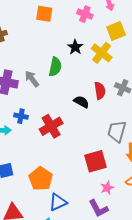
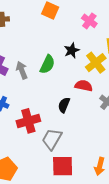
red semicircle: (100, 91) -> (84, 86), moved, turned -84
black semicircle: (81, 102) -> (64, 105), turned -112
gray trapezoid: (117, 131) -> (52, 139), moved

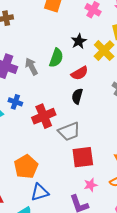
red semicircle: (84, 86) -> (80, 73), moved, turned 144
gray trapezoid: (52, 139) -> (69, 131), turned -135

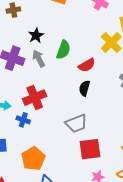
black star: (79, 41) -> (36, 35), moved
blue cross: (15, 102) -> (23, 120), moved
red cross: (44, 116) -> (35, 98), moved

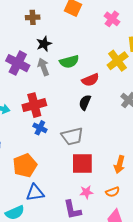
brown cross: (13, 10) -> (33, 17), moved
green semicircle: (63, 50) -> (69, 62), turned 48
blue cross: (23, 120) -> (40, 128), moved

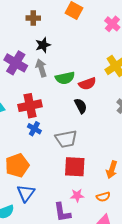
green semicircle: (69, 62) -> (65, 78), moved
black semicircle: (85, 102) -> (81, 106), turned 126
blue triangle: (35, 193) -> (26, 193), turned -48

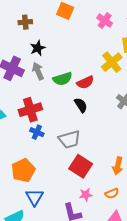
red square: (75, 167) -> (81, 166), turned 35

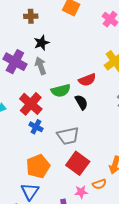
green semicircle: (63, 79) -> (61, 91), moved
red cross: (30, 110) -> (31, 104), turned -35
orange pentagon: (23, 170) -> (38, 166), moved
orange semicircle: (112, 193) -> (99, 184), moved

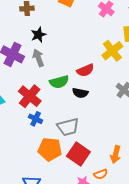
black semicircle: (81, 102) -> (80, 93), turned 133
orange pentagon: (38, 166) -> (50, 149), moved, turned 30

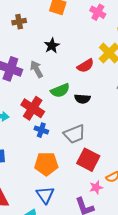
black star: (38, 35) -> (52, 46), moved
red semicircle: (85, 70) -> (85, 66), moved
orange pentagon: (50, 149) -> (46, 164), moved

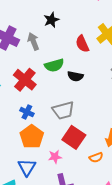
red semicircle: (85, 66) -> (82, 44), turned 90
blue cross: (41, 130) -> (27, 112), moved
orange pentagon: (46, 164) -> (32, 137), turned 30
pink star: (96, 187) -> (55, 157), moved

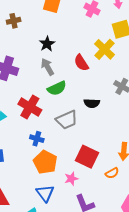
gray arrow: (33, 41) -> (47, 67), moved
black semicircle: (75, 76) -> (92, 103), moved
gray trapezoid: (63, 110) -> (67, 120), moved

